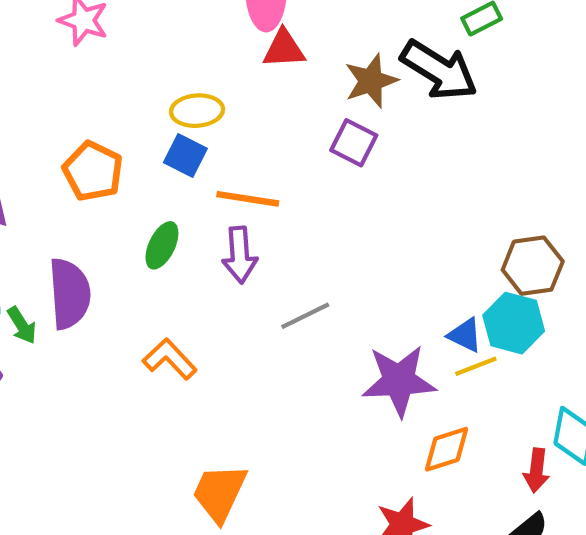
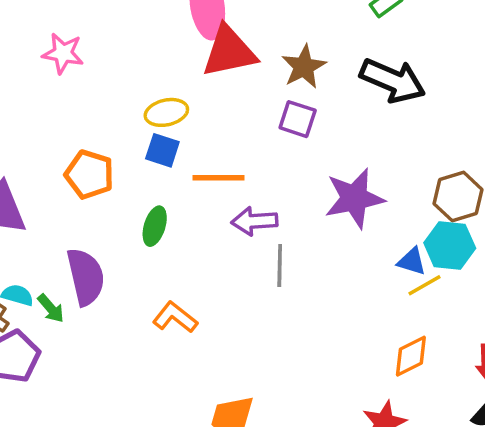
red triangle: (284, 49) -> (229, 52), size x1.6
black arrow: (439, 70) -> (393, 81), moved
purple arrow: (240, 255) -> (254, 221), moved, turned 99
gray line: (305, 316) -> (280, 265), turned -54
purple star: (399, 381) -> (354, 198), moved

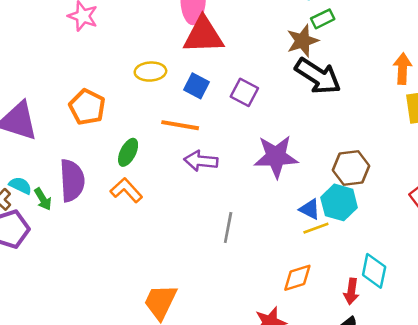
brown star: (304, 67) -> (302, 41), moved
blue square: (162, 150) -> (196, 86), moved
gray line: (280, 265) -> (228, 227), moved
orange L-shape: (175, 317) -> (126, 190), moved

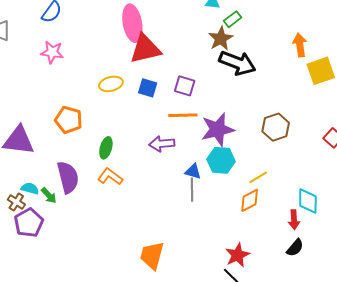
orange line: (180, 125) -> (183, 115), moved
cyan hexagon: (339, 202) -> (221, 160), moved
blue triangle: (310, 209) -> (193, 171), moved
orange diamond: (297, 278) -> (250, 200), moved

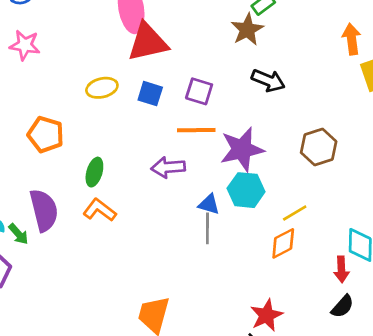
black arrow: (237, 63) -> (268, 80), moved, size x0.7

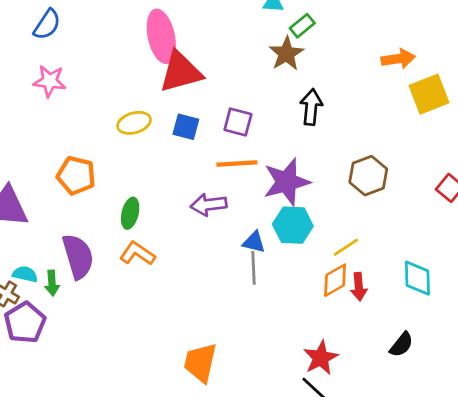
orange arrow: (352, 39) -> (398, 59), turned 92
black arrow: (268, 80) -> (311, 107), turned -104
green arrow: (18, 234) -> (52, 283), turned 40
red arrow: (341, 269) -> (359, 287), moved

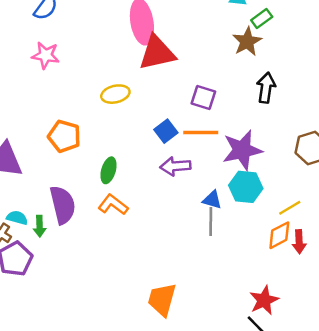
blue square: (186, 127) -> (166, 131), moved, turned 35

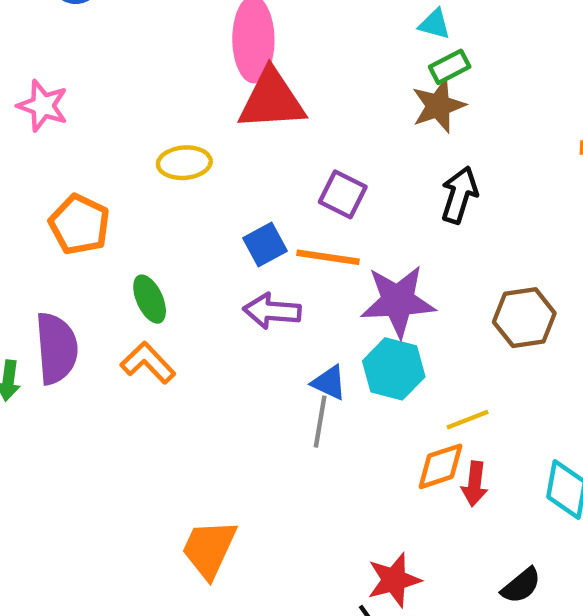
green rectangle: (262, 19) -> (450, 67), moved
pink star: (46, 55) -> (43, 106), moved
green ellipse: (109, 170) -> (150, 299), turned -50

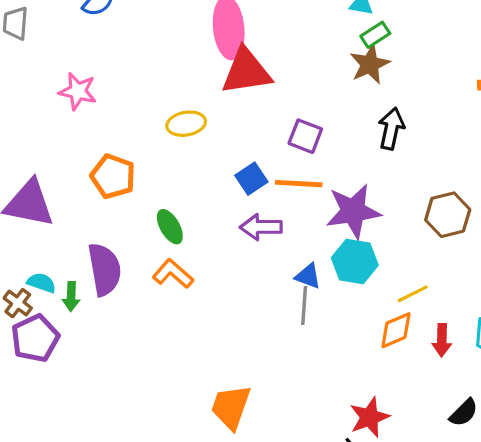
red arrow: (475, 484) -> (442, 340), moved

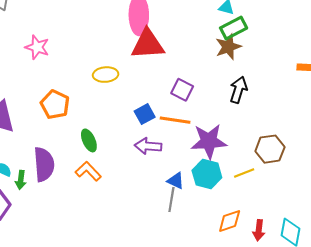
green rectangle: (375, 35) -> (234, 28), size x1.4
yellow line: (413, 294) -> (244, 173), moved

